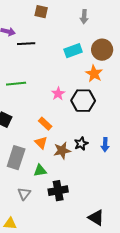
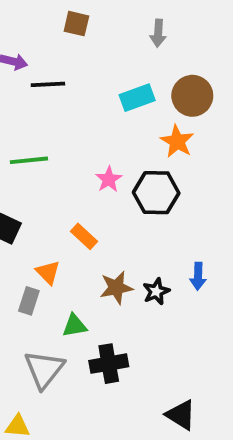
orange triangle: (41, 143) -> (48, 272), moved
black star: (81, 144) -> (156, 291), moved
gray rectangle: (16, 158) -> (29, 301), size x0.6
gray triangle: (24, 194) -> (44, 369), size x1.6

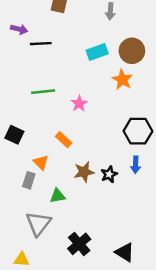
green line: (29, 160) -> (43, 92), moved
black hexagon: (156, 193) -> (138, 131), moved
black cross: (109, 364) -> (79, 244), moved, turned -30

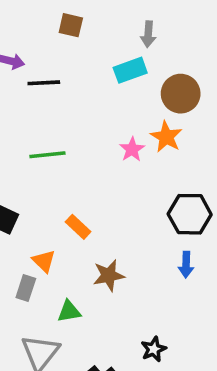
cyan rectangle: (97, 52) -> (130, 70), moved
pink star: (79, 104) -> (132, 149), moved
black star: (109, 174) -> (154, 349), moved

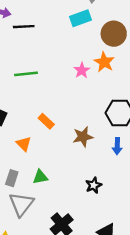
brown star: (109, 275) -> (83, 137), moved
gray rectangle: (26, 288) -> (12, 178), moved
black star: (154, 349) -> (94, 185), moved

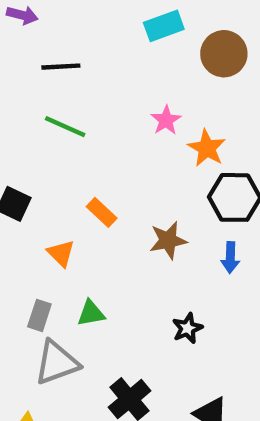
black line: (24, 27) -> (61, 67), moved
orange star: (104, 62) -> (207, 148), moved
green line: (26, 74) -> (65, 127), turned 30
gray triangle: (21, 204) -> (57, 363), turned 32

